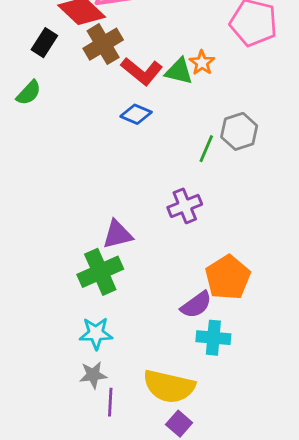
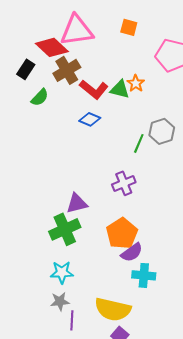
green semicircle: (29, 93) -> (40, 97), moved
orange pentagon: (228, 278) -> (122, 233), moved

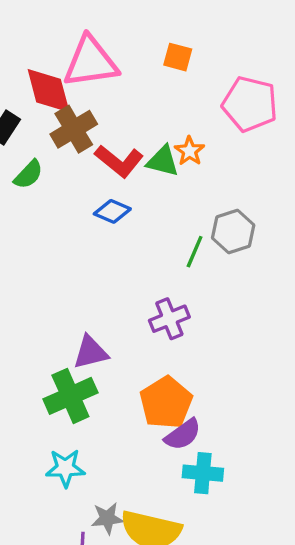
red diamond: (52, 47) -> (49, 91), turned 32
gray star: (60, 301) -> (107, 518), moved

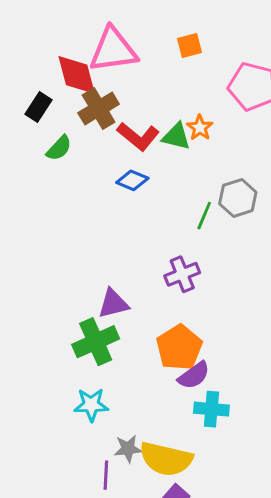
orange square: (178, 57) -> (189, 46), turned -30

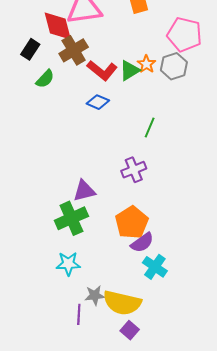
green triangle: (176, 136) -> (130, 70), turned -45
gray hexagon: (238, 198) -> (174, 66), moved
cyan cross: (211, 409) -> (155, 267), turned 30

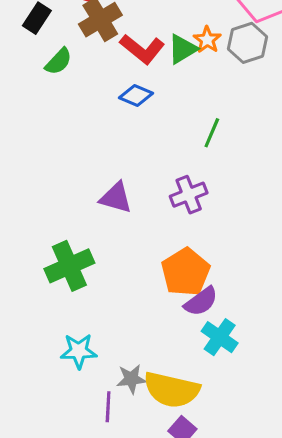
purple triangle: (84, 191) -> (116, 198), moved, turned 30
green cross: (71, 218) -> (69, 266), moved
cyan star: (68, 264) -> (79, 351), moved

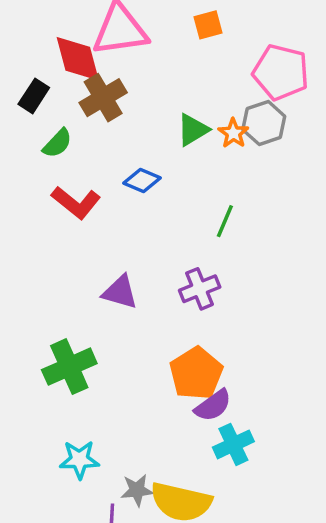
orange star: (207, 40) -> (233, 133), moved
red L-shape: (142, 49) -> (76, 203), moved
cyan cross: (220, 337) -> (233, 444), turned 30

